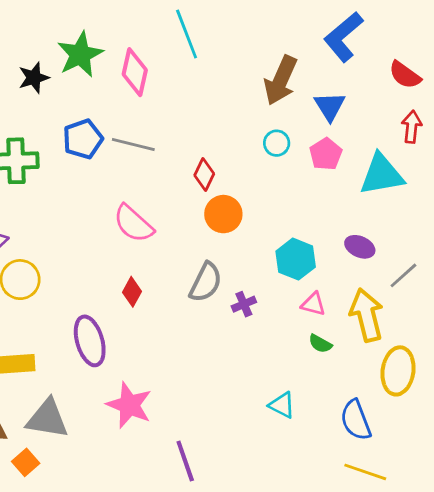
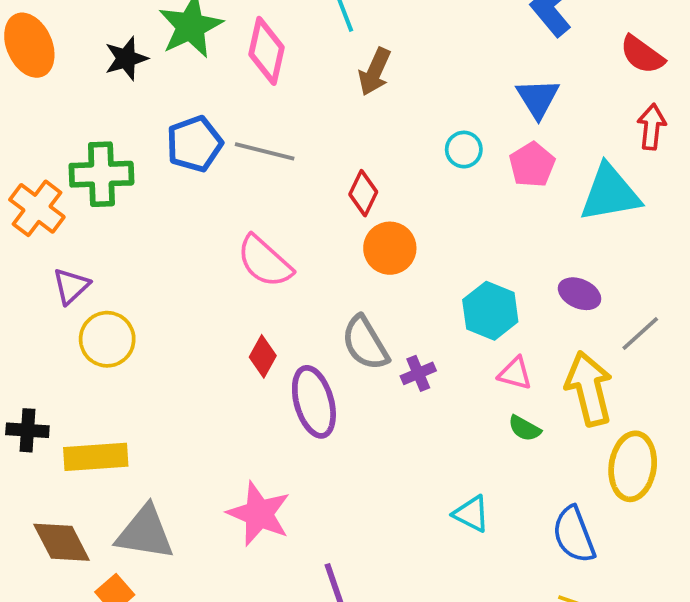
brown arrow: (281, 80) -> (375, 72), moved, size x0.7
gray semicircle: (206, 282) -> (365, 343), turned 123
purple ellipse: (90, 341) -> (314, 402), moved

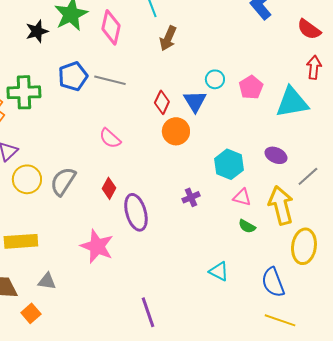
blue triangle: (538, 98) -> (195, 101), moved
pink semicircle: (265, 261) -> (110, 138), size x0.7
gray semicircle: (365, 343) -> (63, 181), moved, turned 64
pink star: (259, 514) -> (97, 246), moved
gray triangle: (145, 533) -> (47, 281), size x0.6

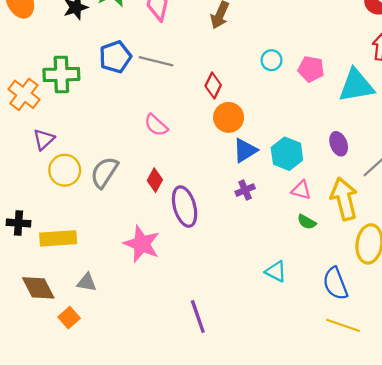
pink pentagon: (251, 87) -> (311, 69), turned -30
blue triangle: (195, 101) -> (245, 150), moved, turned 30
purple ellipse: (276, 155) -> (339, 144), turned 45

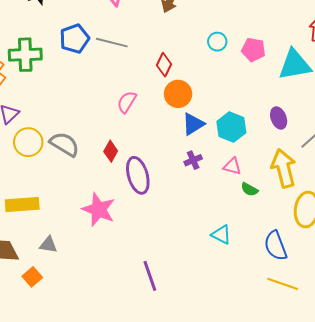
pink semicircle: (156, 125) -> (127, 102), moved, turned 80
gray semicircle: (104, 172) -> (64, 144), turned 88
pink triangle: (301, 190) -> (232, 166), moved

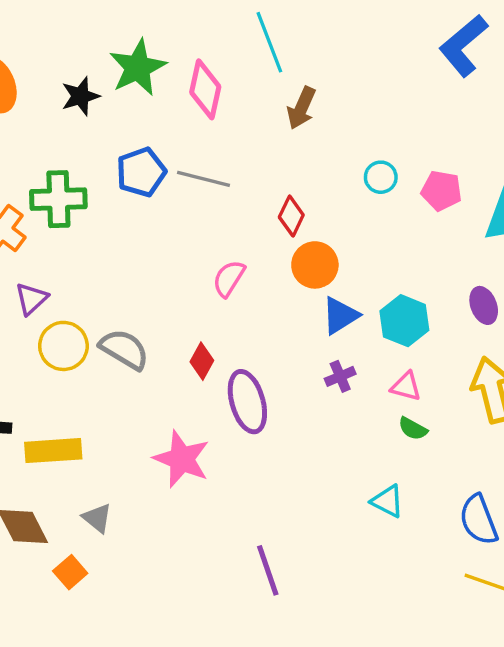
green semicircle: (249, 189) -> (413, 429), moved
gray triangle: (48, 245) -> (97, 518), turned 30

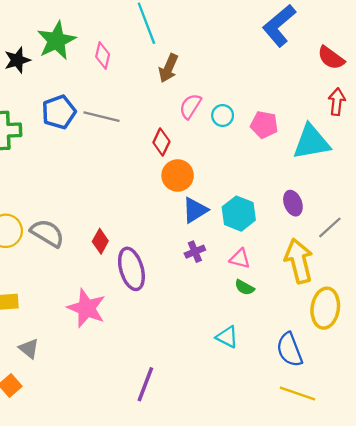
pink diamond: (205, 89) -> (103, 56), size x0.7
pink semicircle: (229, 278) -> (190, 106), moved
purple line: (268, 570) -> (145, 384), turned 40

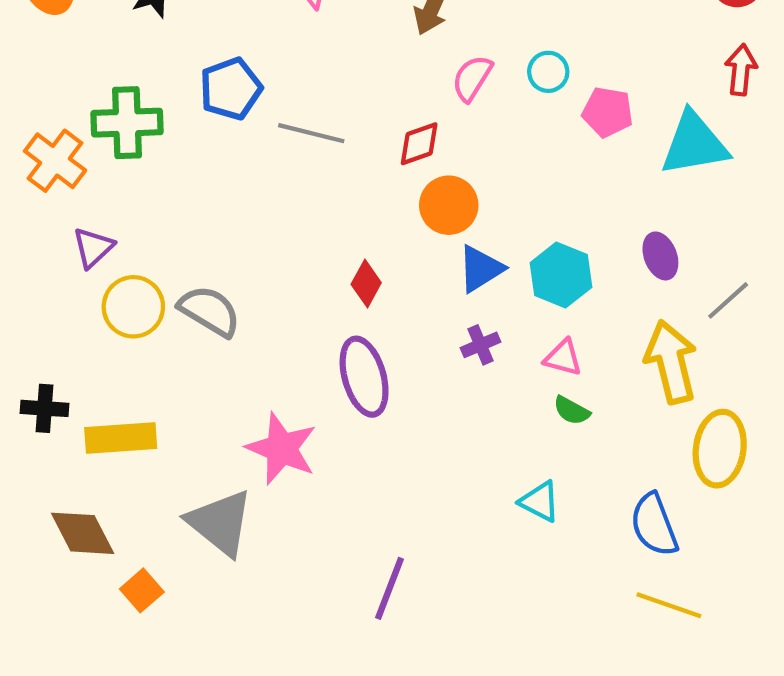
cyan circle: (223, 115) -> (548, 72), moved
gray line: (101, 117) -> (311, 133), moved
red diamond: (161, 142) -> (419, 144), turned 45
red diamond: (100, 241) -> (366, 283), moved
gray triangle: (29, 349) -> (220, 523), moved, size x1.8

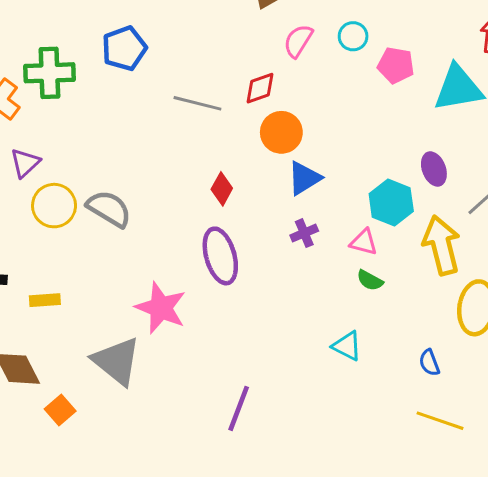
gray line: (311, 133) -> (197, 103), moved
cyan hexagon: (561, 275) -> (391, 203), moved
yellow rectangle: (121, 438) -> (45, 300), size x0.6
blue semicircle: (654, 525) -> (429, 363), size x0.6

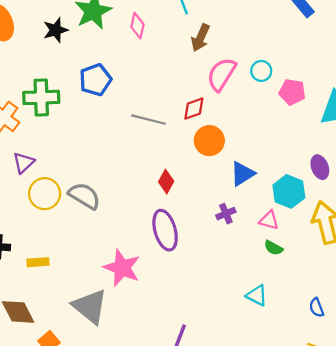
pink semicircle: (298, 41) -> (221, 74), size x1.4
blue triangle: (304, 178) -> (242, 174), moved

